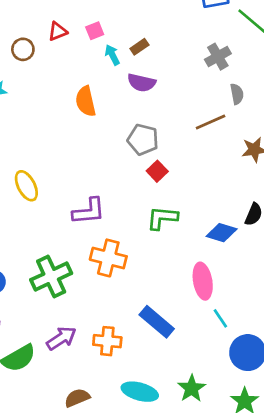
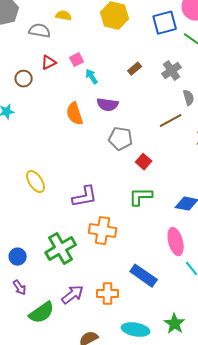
brown rectangle: (139, 47) -> (135, 69), moved
purple semicircle: (141, 83) -> (108, 105), moved
red square: (157, 171) -> (144, 162), moved

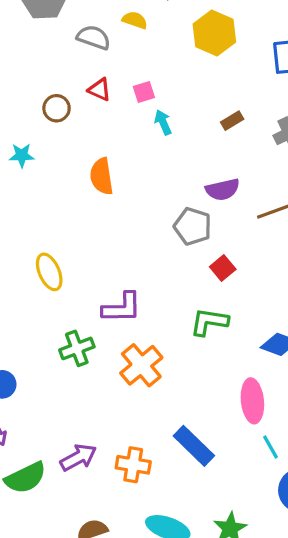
red triangle: (49, 63) -> (100, 90), turned 42
purple semicircle: (108, 105) -> (223, 190), moved, turned -30
orange semicircle: (75, 114) -> (102, 176), moved
orange cross: (103, 231) -> (141, 365), turned 32
green cross: (61, 249) -> (77, 348), moved, size x0.7

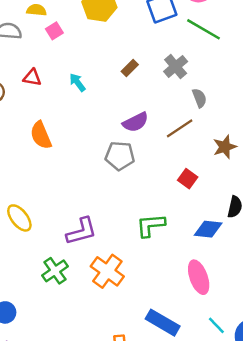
red triangle: (100, 90) -> (32, 78), moved
pink square: (144, 92) -> (54, 31), moved
red square: (223, 268) -> (188, 179), moved
cyan line: (271, 447) -> (216, 325), moved

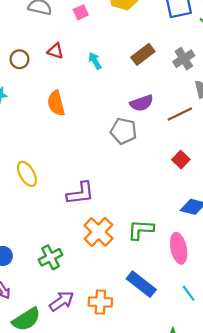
brown rectangle: (130, 68) -> (143, 54), size x1.5
green L-shape: (151, 225) -> (141, 230), moved
green cross: (55, 271) -> (51, 257), moved

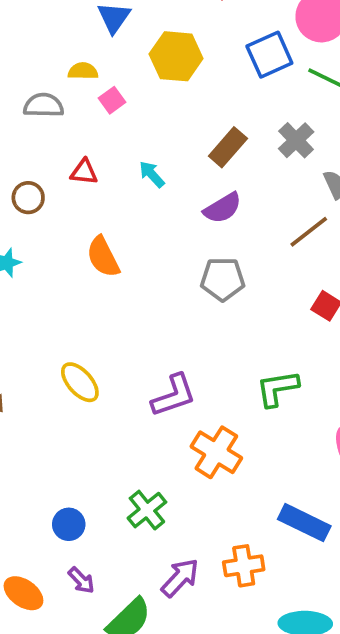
purple semicircle: (142, 103) -> (223, 208), moved
green L-shape: (141, 230) -> (277, 388), moved

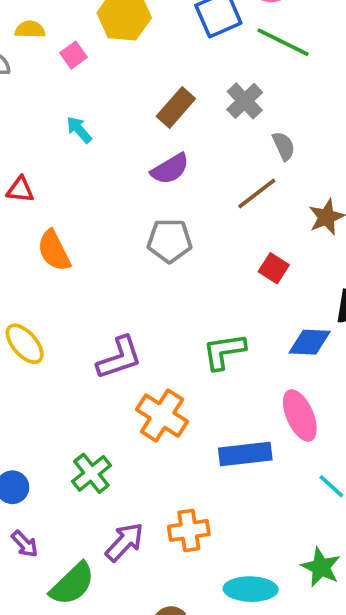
pink square: (112, 100) -> (74, 55), moved
red triangle: (84, 172) -> (20, 190), moved
cyan arrow: (152, 174) -> (79, 130), moved
orange semicircle: (103, 257) -> (54, 251), moved
blue rectangle: (304, 523) -> (245, 454), moved, turned -33

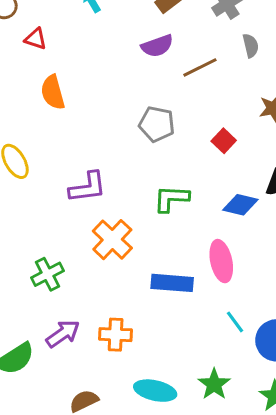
brown line: (257, 193) -> (200, 67), moved
gray pentagon: (170, 241) -> (157, 124), moved

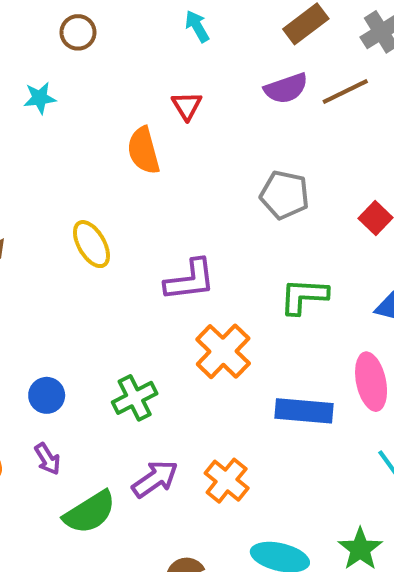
red triangle: (36, 39) -> (187, 106), moved, turned 40
brown line: (200, 67) -> (345, 91), moved
orange cross: (116, 335) -> (227, 481), turned 36

